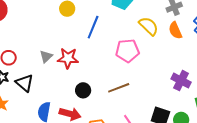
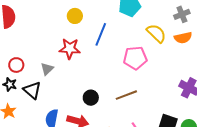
orange semicircle: (175, 30) -> (183, 38), turned -78
gray triangle: (46, 56) -> (47, 69), moved
red star: (68, 58) -> (70, 49), moved

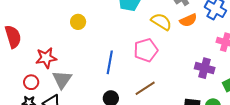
blue line: (101, 34) -> (110, 62), moved
red star: (70, 49) -> (46, 58), moved
gray triangle: (47, 69) -> (62, 80), size x1.5

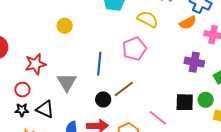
orange semicircle: (188, 20) -> (188, 23), moved
gray triangle: (62, 80) -> (67, 82), moved
brown line: (145, 88) -> (124, 89), moved

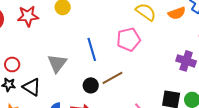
orange semicircle: (188, 23) -> (177, 13), moved
red star: (35, 64) -> (28, 16), moved
blue line: (99, 64) -> (92, 49), turned -30

